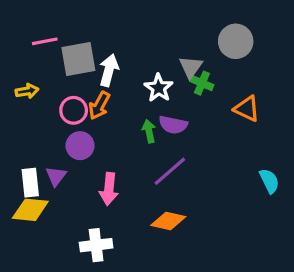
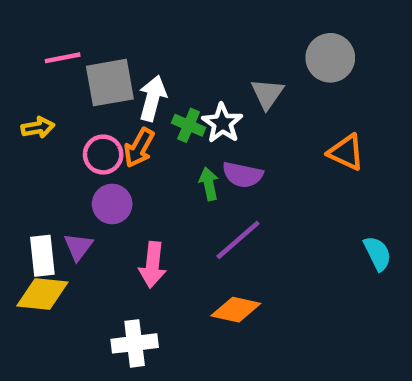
green cross: (202, 83) -> (189, 125), moved

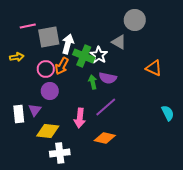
gray circle: (330, 58) -> (135, 20), moved
gray triangle: (267, 94) -> (119, 42), turned -35
green cross: (189, 125) -> (84, 56), size x1.5
pink arrow: (153, 265) -> (80, 118), moved
yellow diamond: (42, 294) -> (48, 131), moved

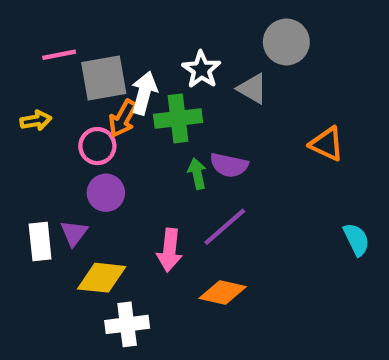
white star: (99, 55) -> (201, 70), moved
green cross: (84, 56) -> (178, 118), turned -30
orange arrow: (62, 66) -> (123, 118), moved

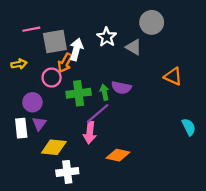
green cross: (178, 118) -> (79, 93), moved
purple circle: (106, 193) -> (32, 102), moved
purple line: (225, 227) -> (98, 113), moved

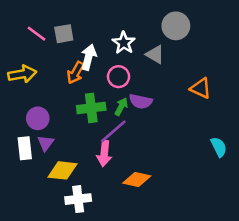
pink line: (31, 29) -> (36, 34), turned 48
gray square: (55, 42) -> (64, 34), moved, size x0.7
yellow arrow: (19, 64) -> (22, 74), size x1.5
pink circle: (52, 78) -> (119, 77), moved
green arrow: (104, 92) -> (121, 107), turned 40

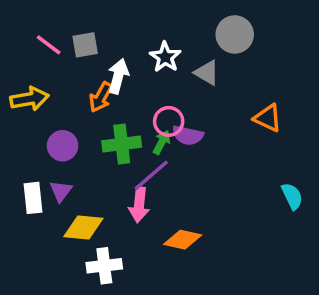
pink circle: (119, 77) -> (169, 121), moved
purple circle: (38, 118) -> (63, 146), moved

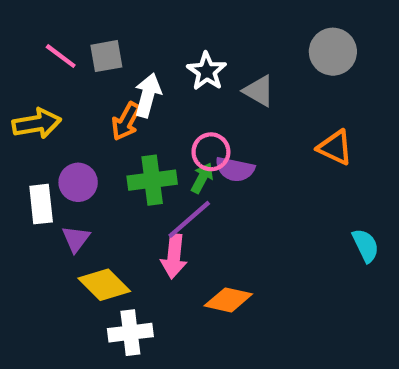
gray circle: (235, 34) -> (333, 52), moved
white rectangle: (33, 198) -> (41, 204), moved
yellow diamond: (83, 227) -> (104, 285), turned 39

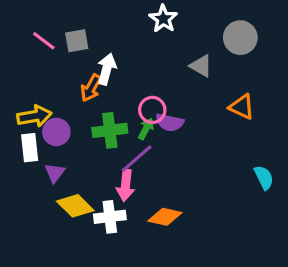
white star: (207, 71) -> (163, 19), moved
gray triangle: (259, 91) -> (201, 66), moved
yellow arrow: (37, 124) -> (34, 116), moved
white cross: (130, 333) -> (110, 217), moved

